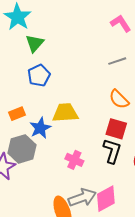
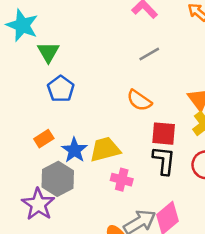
orange semicircle: (119, 99) -> (139, 100), moved
yellow trapezoid: (65, 113) -> (105, 149), moved

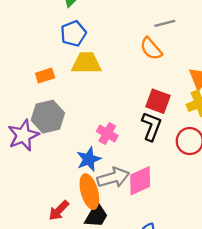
orange semicircle: (139, 100) -> (151, 49), moved
yellow trapezoid: (105, 149) -> (87, 63), moved
blue star: (74, 150) -> (89, 159), moved

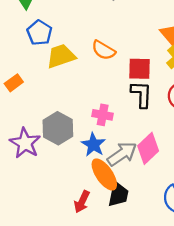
orange semicircle: (151, 49) -> (103, 50), moved
orange rectangle: (45, 75) -> (14, 83), moved
gray hexagon: (48, 117) -> (58, 128), moved

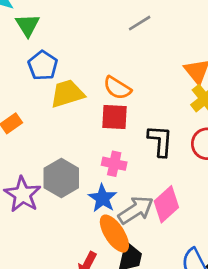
red square: (139, 69) -> (114, 117), moved

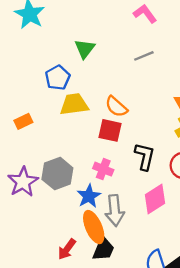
green triangle: (28, 25) -> (85, 49), moved
pink diamond: (166, 204) -> (155, 199), moved
gray arrow: (136, 210) -> (115, 210), turned 108

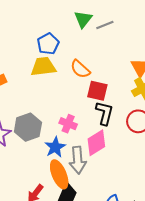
green triangle: (85, 49) -> (83, 19), moved
blue pentagon: (58, 78) -> (48, 44), moved
red square: (110, 130) -> (97, 91), moved
pink diamond: (155, 199) -> (96, 143), moved

